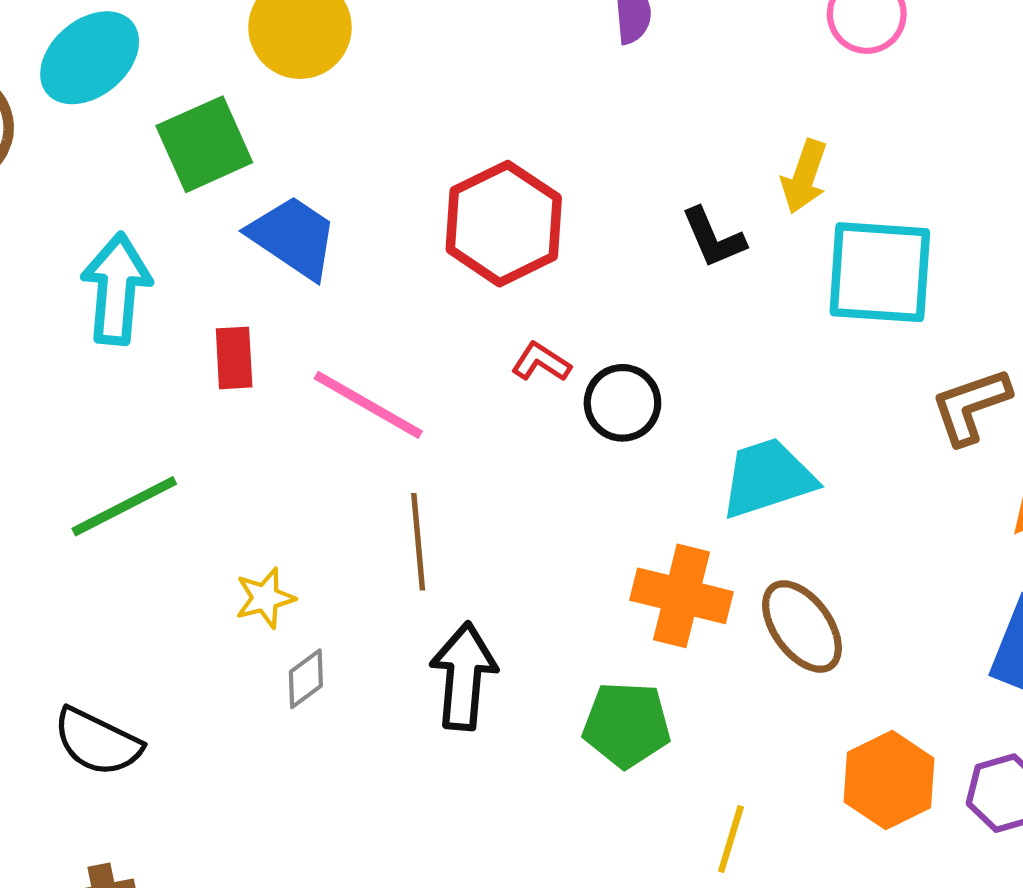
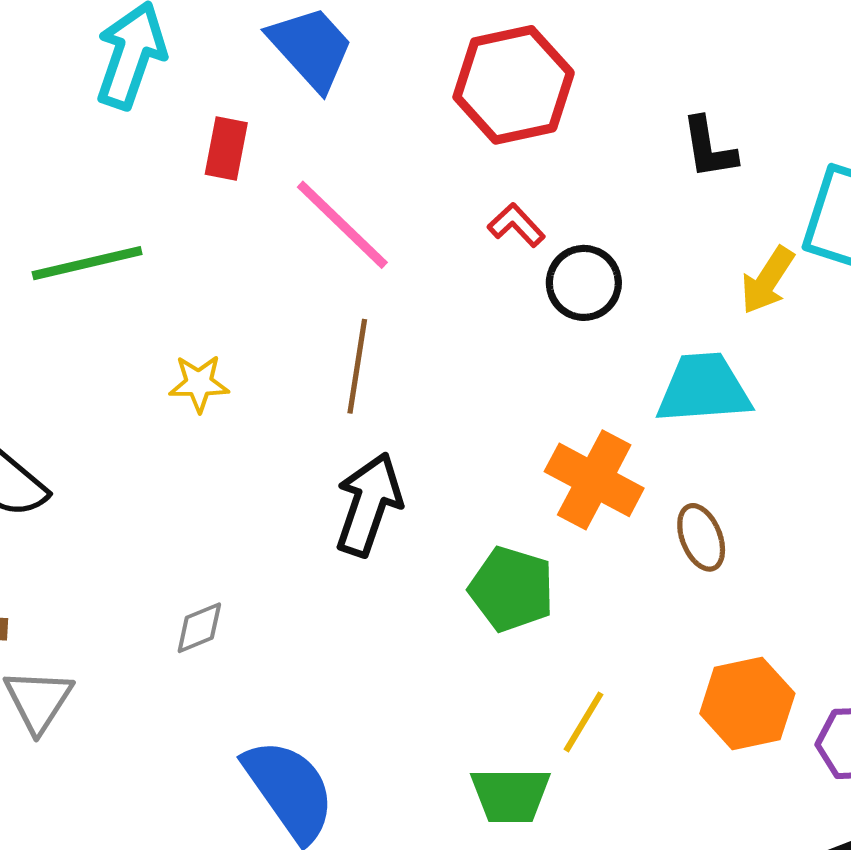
yellow arrow: (804, 177) -> (767, 280), moved
brown ellipse: (802, 626) -> (701, 537), size x0.7
gray diamond: (306, 679) -> (199, 628), moved

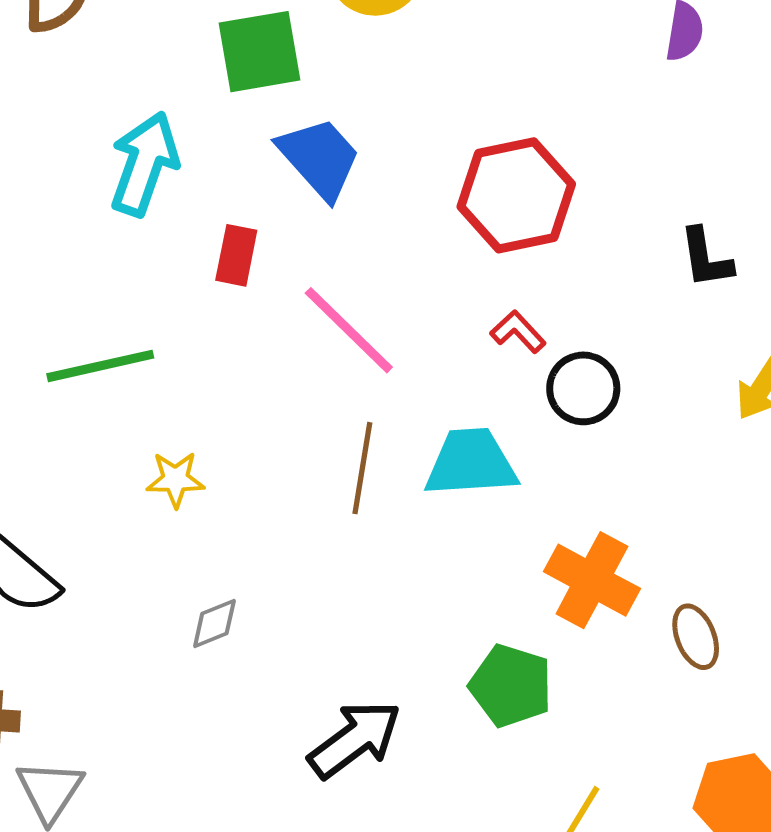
yellow star: (199, 383) -> (175, 479), moved
cyan trapezoid: (704, 389) -> (471, 463), moved
black arrow: (369, 504) -> (355, 739), moved, turned 34
gray diamond: (199, 628) -> (214, 623), moved

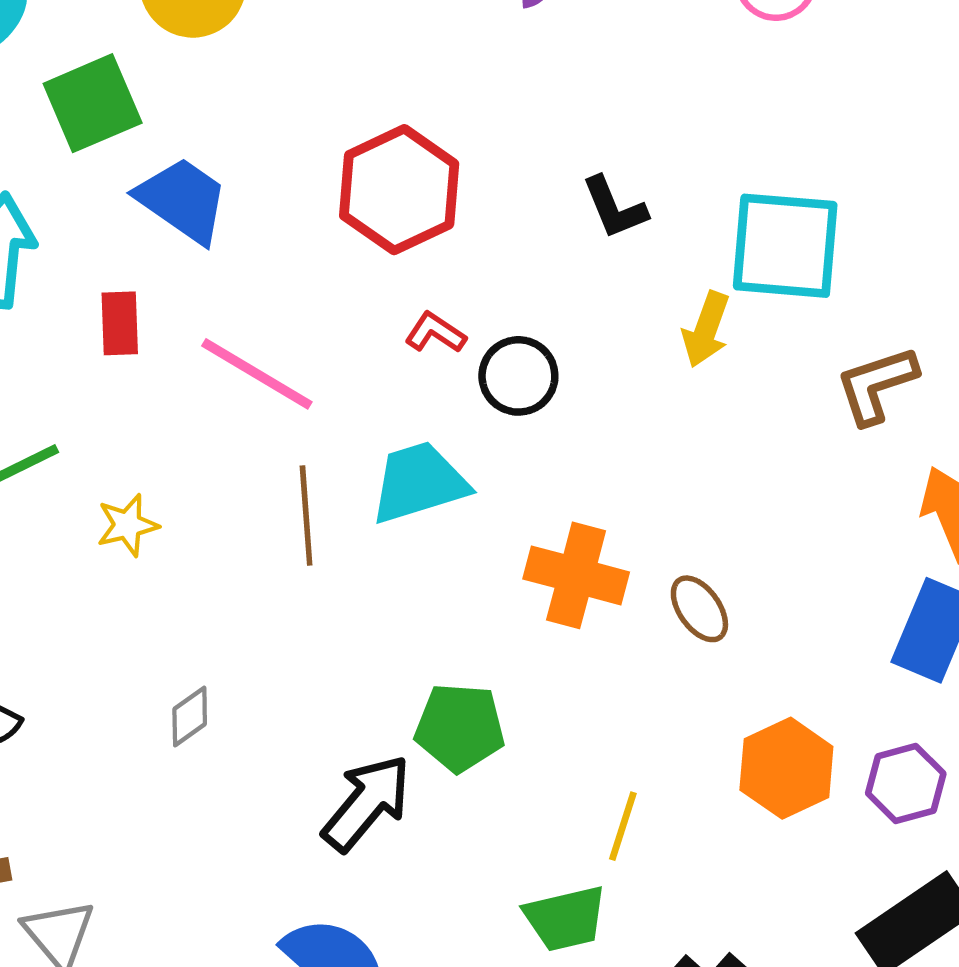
yellow star: (175, 479) -> (127, 525), moved
green pentagon: (511, 686) -> (460, 727), moved

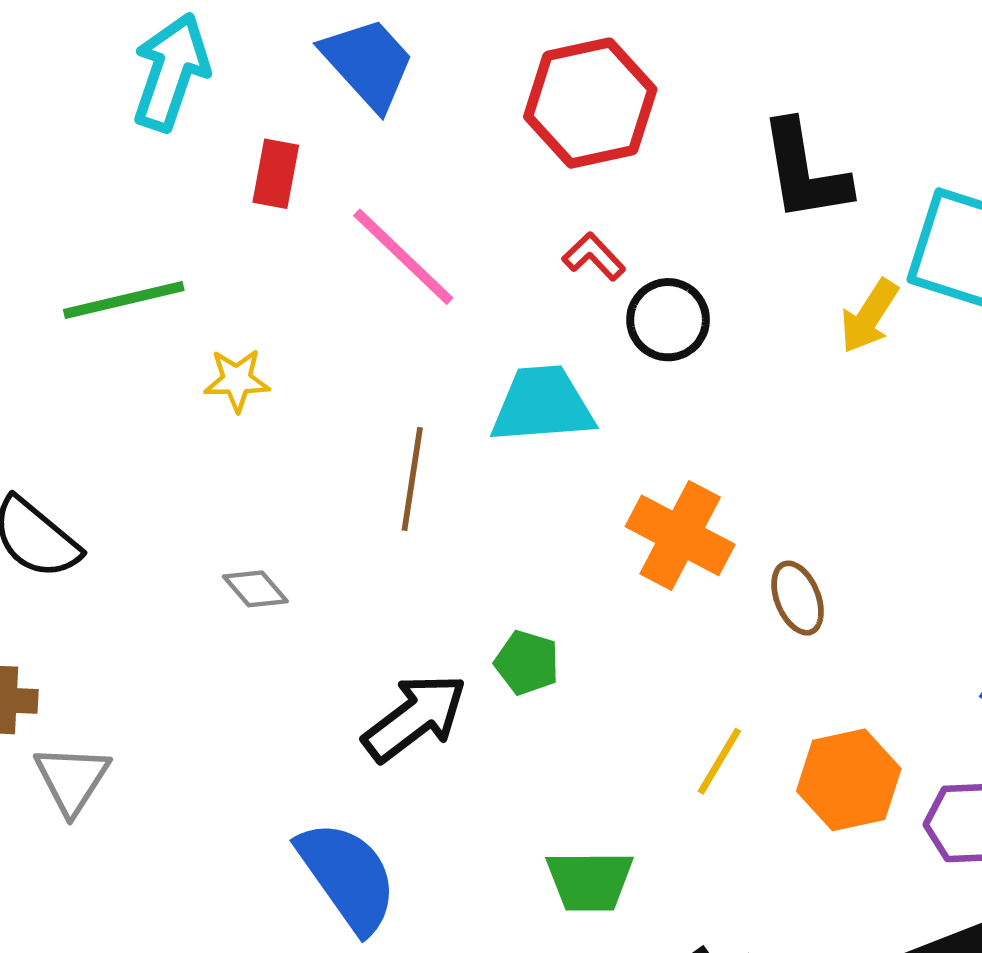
black L-shape: (614, 208) -> (805, 171), size x1.5
brown line: (306, 516) -> (412, 479), moved
gray diamond: (190, 716) -> (255, 589), turned 72
green pentagon: (460, 727) -> (527, 663), size x0.7
yellow line: (623, 826) -> (719, 761), moved

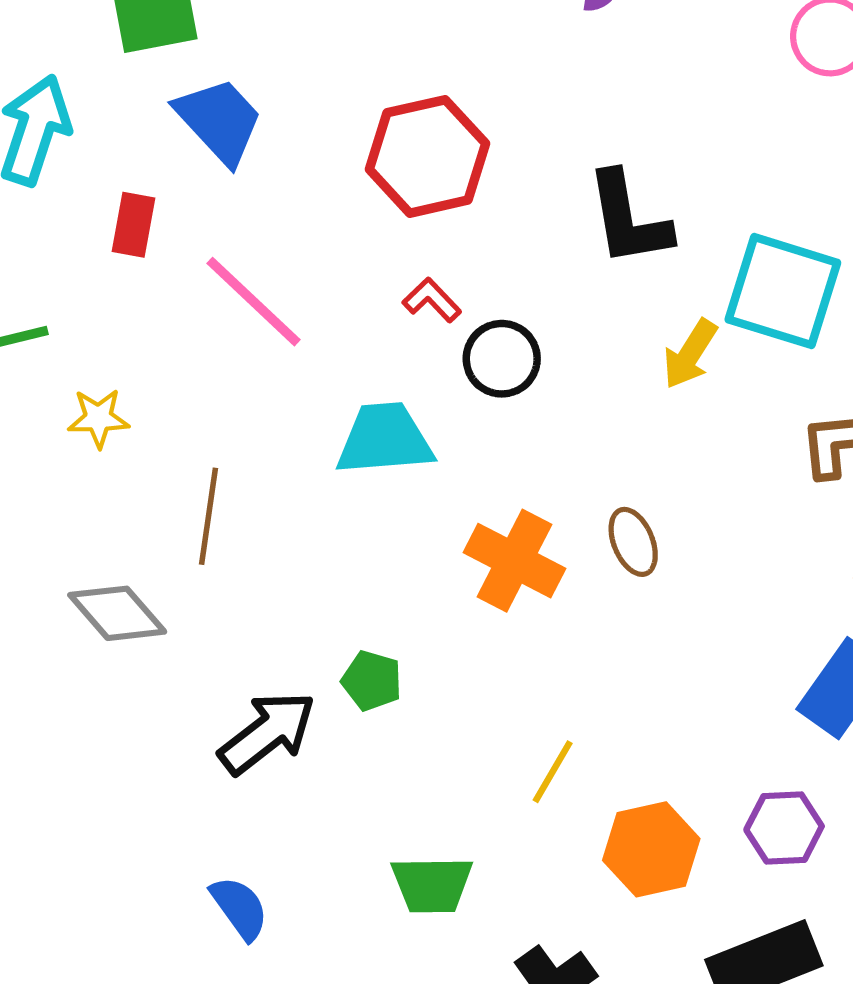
brown line: (412, 479) -> (209, 516), moved
gray diamond: (255, 589) -> (117, 613), size x1.6
brown ellipse: (798, 598) -> (633, 542), moved
orange hexagon: (849, 780) -> (651, 849), moved
blue semicircle: (347, 876) -> (240, 908), moved, size x0.6

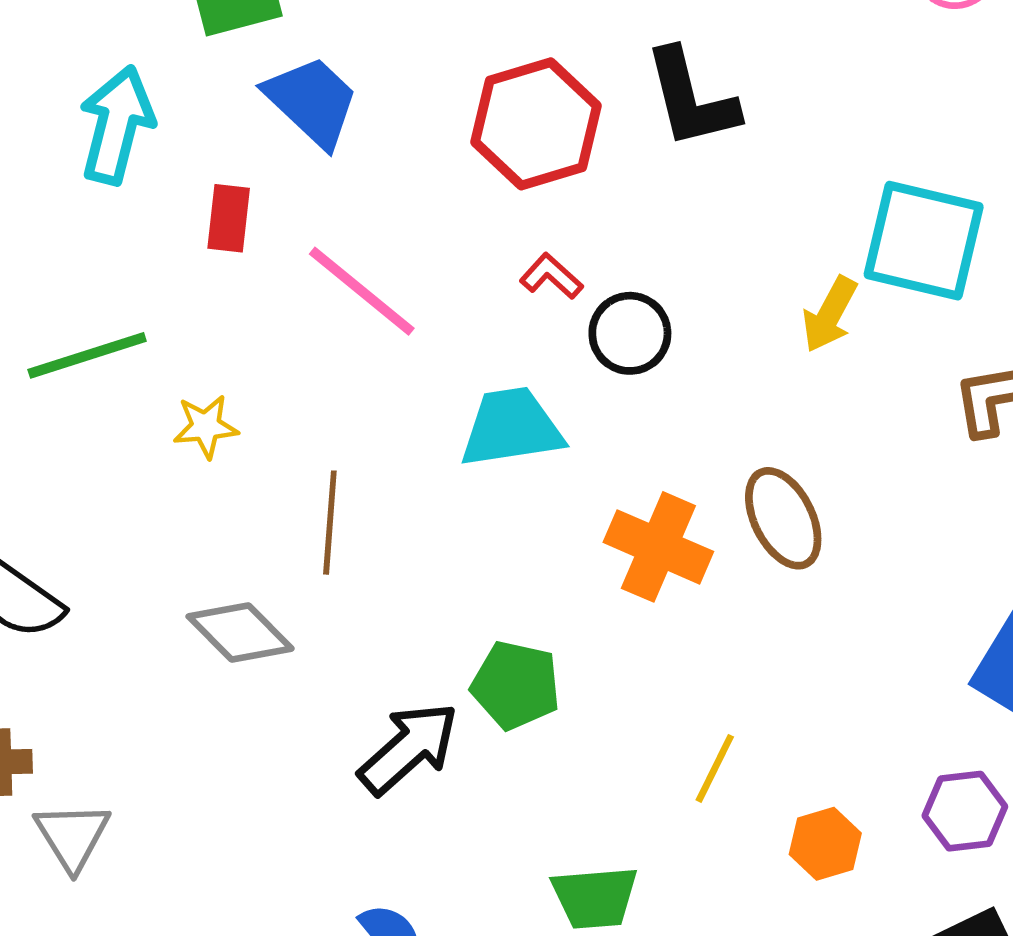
black L-shape: (629, 219) -> (691, 99), moved
brown ellipse: (633, 542) -> (783, 518), size x1.4
green pentagon: (372, 681) -> (516, 685), size x1.4
orange hexagon: (651, 849) -> (825, 844), size x0.7

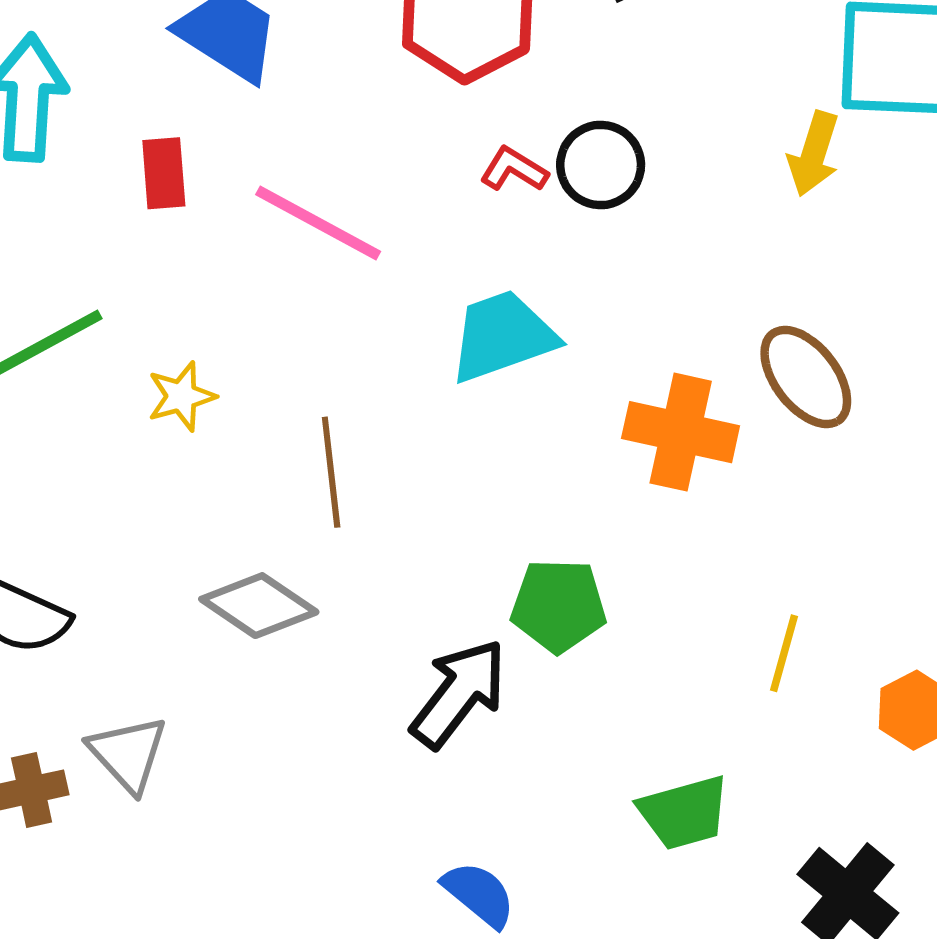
black circle: (630, 333) -> (601, 165), moved
gray triangle: (72, 836) -> (128, 754), moved

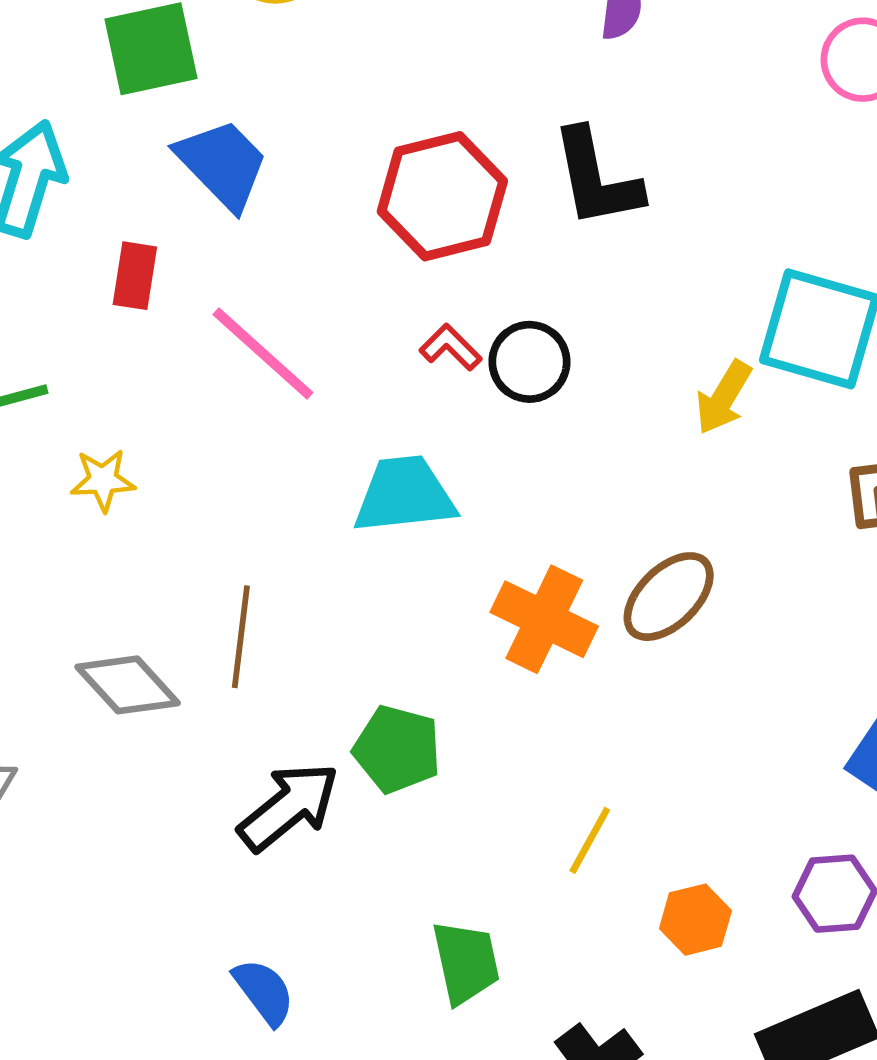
brown ellipse: (806, 377) -> (669, 597), turned 70
brown line: (331, 472) -> (241, 637), moved
green trapezoid: (684, 813) -> (466, 962), turned -100

